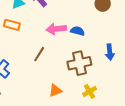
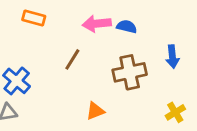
yellow cross: (90, 91) -> (175, 112), moved

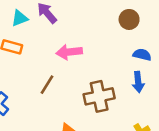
blue semicircle: (127, 27) -> (142, 55), moved

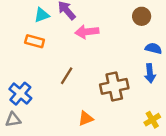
pink arrow: (69, 52) -> (87, 32), moved

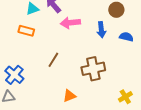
blue arrow: (150, 73) -> (101, 30), moved

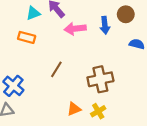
blue arrow: (101, 30) -> (105, 25), moved
yellow cross: (125, 97) -> (98, 111), moved

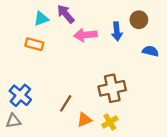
brown line: (56, 69) -> (66, 103), moved

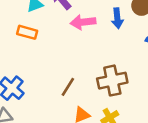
brown line: (66, 103) -> (68, 87), moved

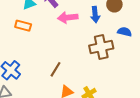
brown cross: (112, 81) -> (101, 47), moved

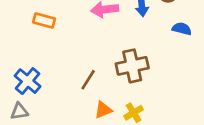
brown cross: (101, 47) -> (132, 66), moved

